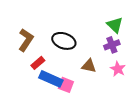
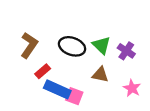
green triangle: (115, 25) -> (101, 45), moved
purple cross: (112, 45) -> (126, 51), turned -35
pink star: (118, 69) -> (132, 88), moved

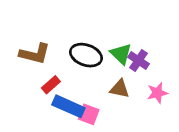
brown L-shape: (29, 45) -> (35, 54), turned 70
purple cross: (126, 51) -> (139, 61), moved
pink star: (132, 88) -> (157, 93), moved, turned 30

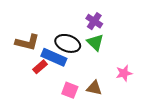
purple cross: (139, 61) -> (94, 21), moved
brown triangle: (120, 89) -> (94, 88), moved
blue rectangle: (68, 106) -> (54, 57), moved

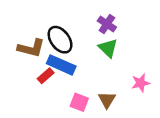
black ellipse: (68, 43) -> (60, 40), moved, turned 35
brown triangle: (94, 88) -> (107, 100), turned 49

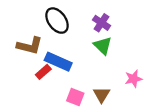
black ellipse: (60, 40) -> (57, 21), moved

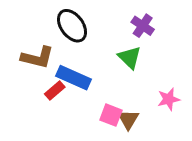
purple cross: (102, 23) -> (143, 26), moved
pink square: (75, 97) -> (111, 115), moved

